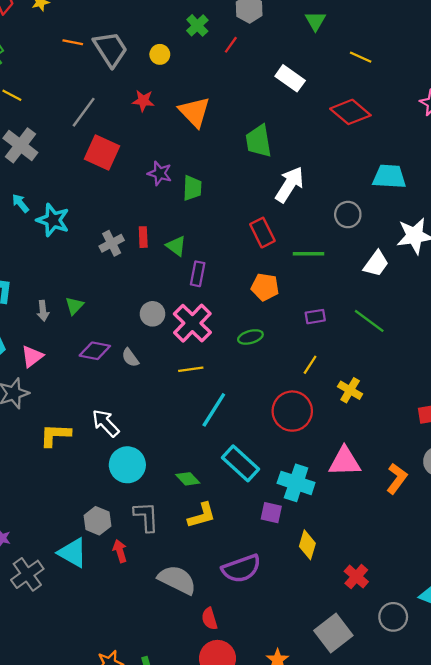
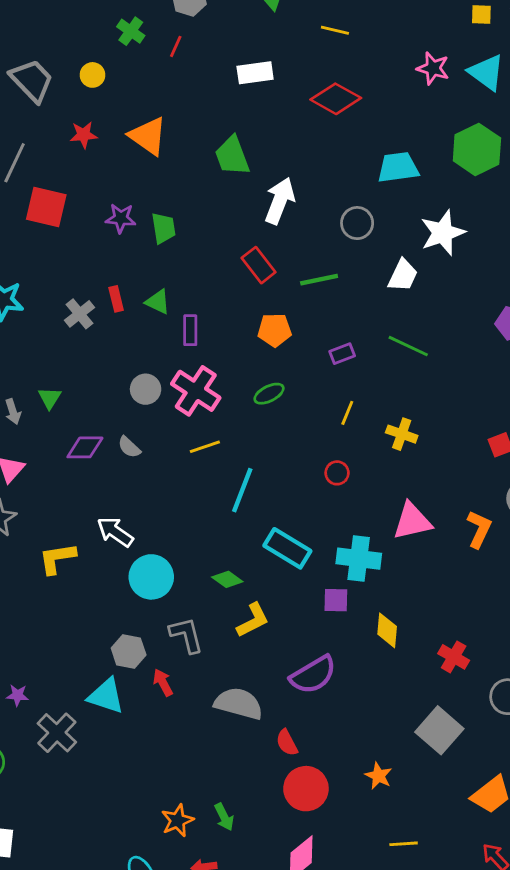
white rectangle: (290, 78) -> (255, 73), turned -32
red circle: (292, 411) -> (337, 473), size x0.5

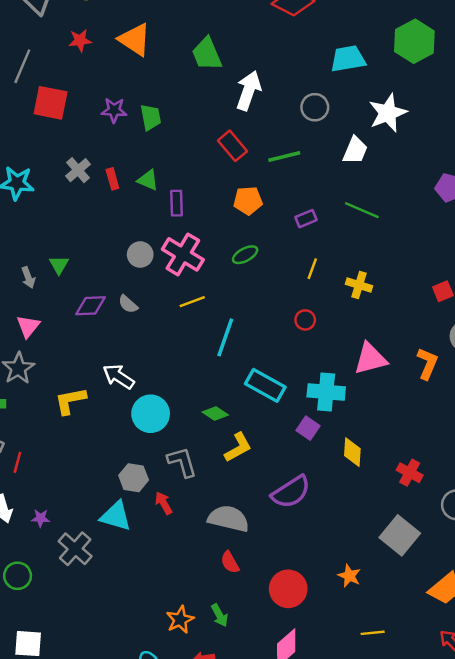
gray cross: (80, 314) -> (78, 170), moved
purple square: (336, 600) -> (308, 428), turned 35
red semicircle: (287, 743) -> (230, 562), moved

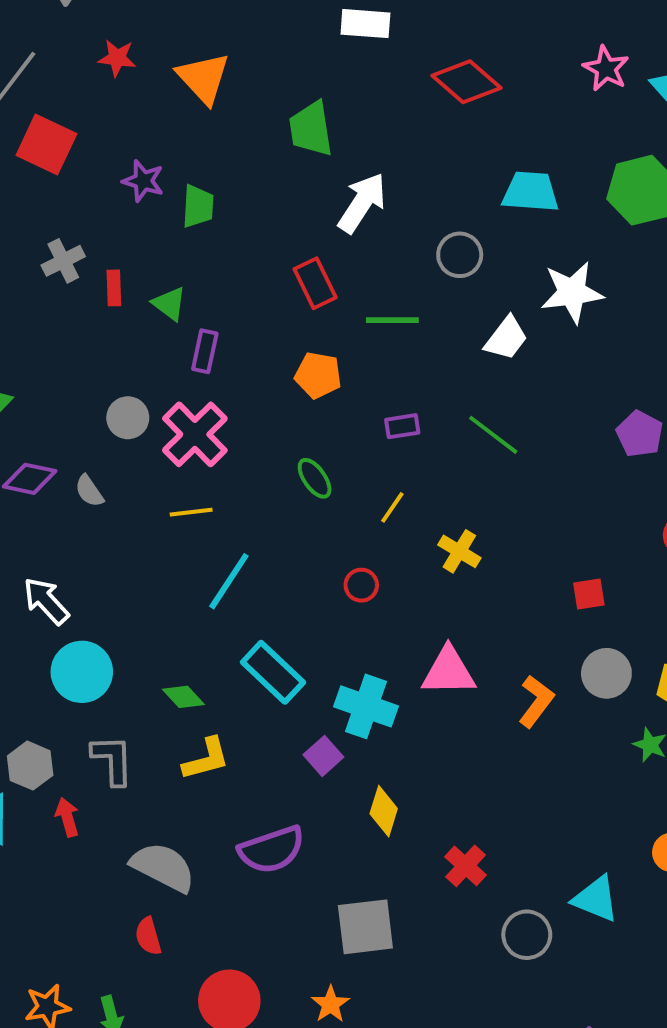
green ellipse: (245, 255) -> (315, 478), moved, turned 70
gray square: (400, 535) -> (365, 927), moved, turned 30

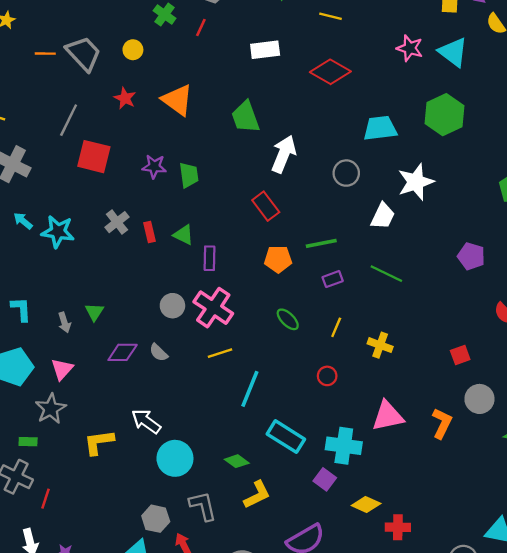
red star: (117, 58) -> (125, 98), turned 30
green line: (392, 320) -> (321, 243), moved
yellow diamond: (384, 811) -> (366, 504), turned -72
red cross: (466, 866) -> (398, 527), moved, turned -30

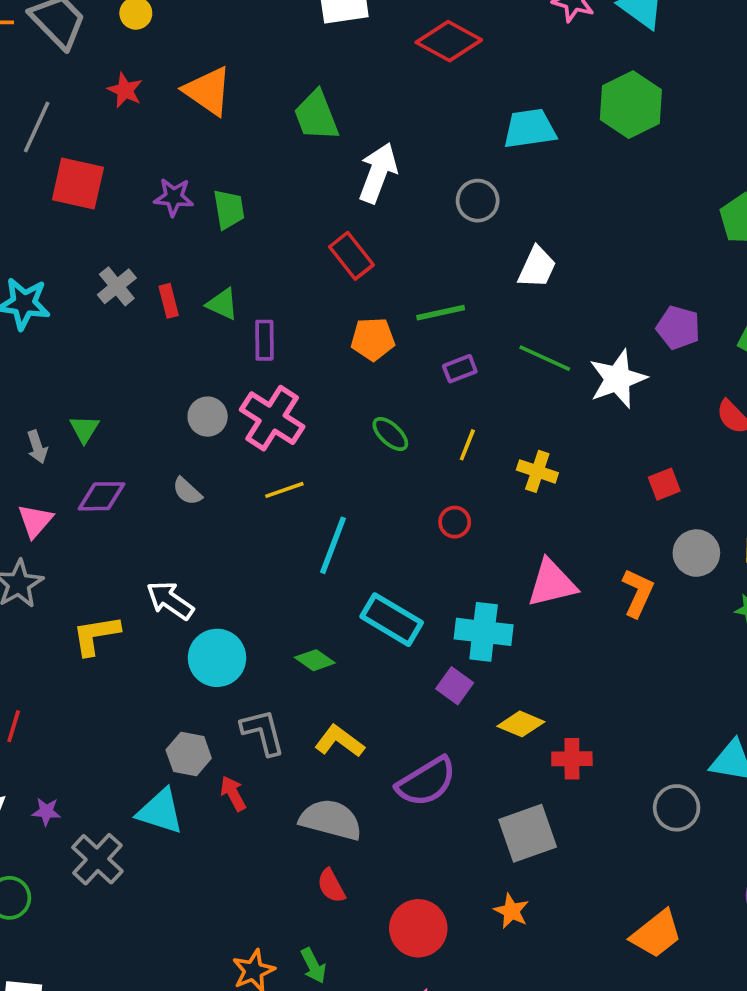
white star: (416, 182) -> (618, 379), moved
purple diamond: (123, 352) -> (101, 496), moved
yellow L-shape: (257, 495) -> (339, 741), moved, turned -116

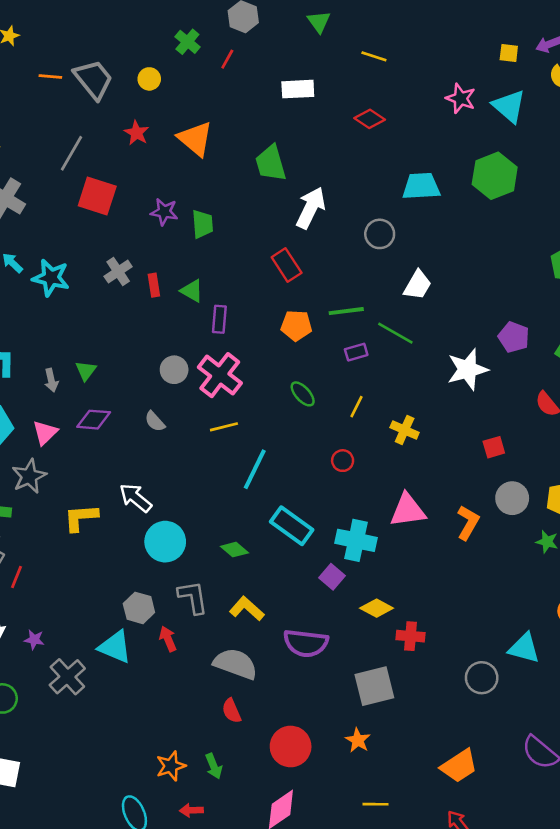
red diamond: (449, 41) -> (370, 119), size x0.7
green line: (545, 358) -> (395, 333), moved
purple semicircle: (426, 782) -> (306, 643), turned 33

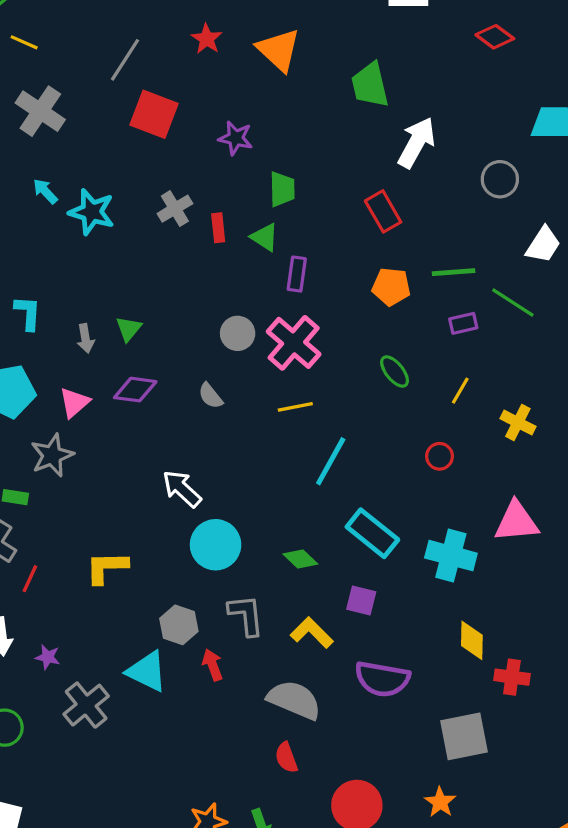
green trapezoid: (203, 224) -> (282, 189), moved
yellow L-shape: (81, 518) -> (107, 567), moved
purple square: (332, 577) -> (361, 601), moved, turned -30
yellow diamond: (377, 608) -> (472, 640), turned 60

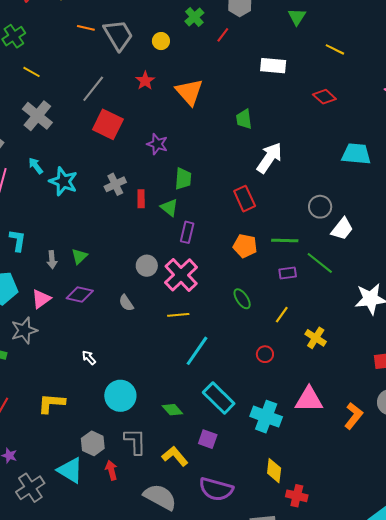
green trapezoid: (370, 85) -> (244, 119), size x0.7
gray circle: (500, 179) -> (320, 207), moved
white arrow: (182, 489) -> (89, 358), moved, size x0.6

